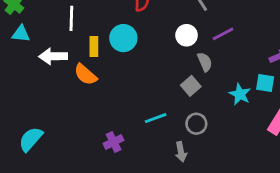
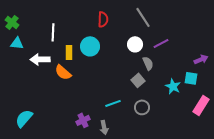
gray arrow: (181, 152) -> (104, 127), moved

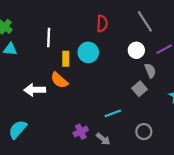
white arrow: (40, 59) -> (35, 90), moved
gray circle: (142, 107) -> (144, 132), moved
gray arrow: (104, 127) -> (103, 139), turned -40

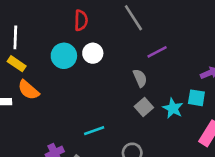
white circle: (136, 50) -> (93, 53), moved
yellow rectangle: (66, 59) -> (17, 64), moved, turned -56
gray square: (140, 89) -> (144, 107), moved

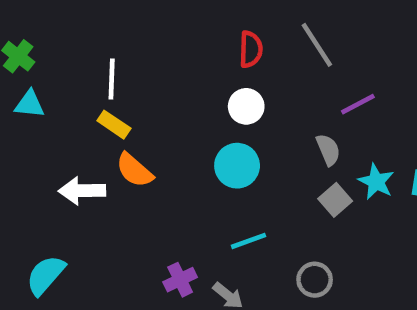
red semicircle: (81, 20) -> (251, 49), moved
cyan circle: (64, 56) -> (237, 166), moved
cyan star: (173, 108) -> (376, 182), moved

